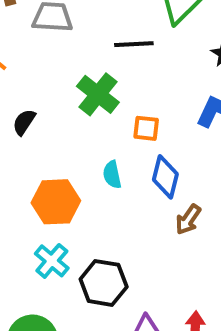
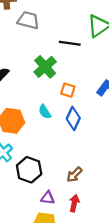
cyan semicircle: (112, 175) -> (45, 112), turned -32
brown arrow: (188, 219) -> (74, 175), moved

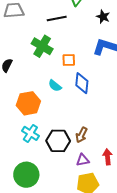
brown arrow: (74, 175) -> (81, 135), moved

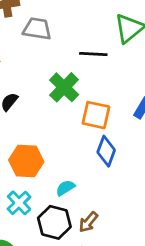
orange square: (69, 60) -> (96, 115), size x1.5
cyan semicircle: (55, 86) -> (65, 188), moved, turned 96

